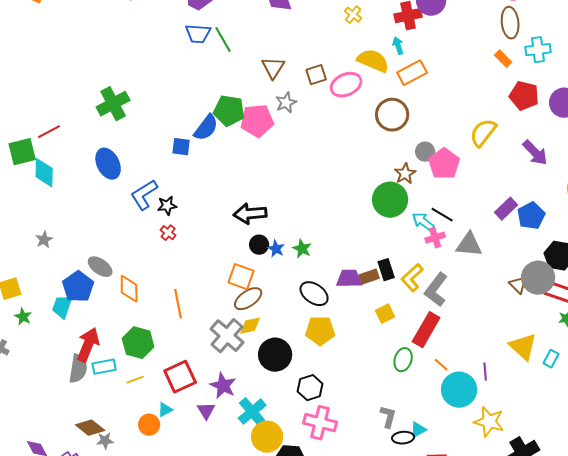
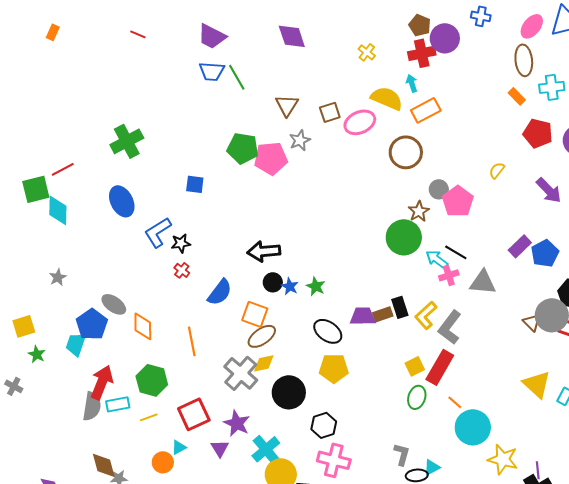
blue semicircle: (206, 128) -> (220, 292), moved
yellow semicircle: (483, 133) -> (497, 170), size x0.6
yellow square: (385, 314) -> (415, 366), moved
purple line: (485, 372) -> (538, 470), moved
brown diamond: (90, 428) -> (104, 465), turned 36

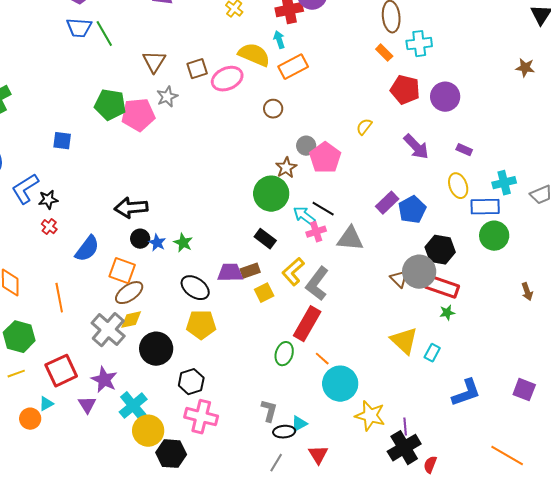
brown circle: (406, 152) -> (273, 109), size x0.6
black rectangle: (400, 307) -> (265, 239), moved, turned -35
yellow square: (415, 366) -> (264, 293), moved

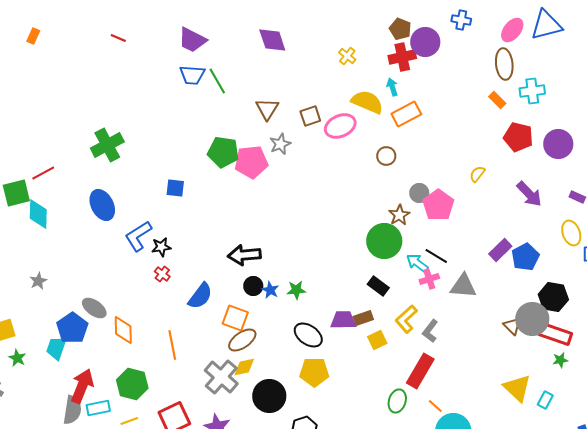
green star: (183, 243) -> (296, 290), turned -30
gray L-shape: (317, 284) -> (430, 331), size x0.7

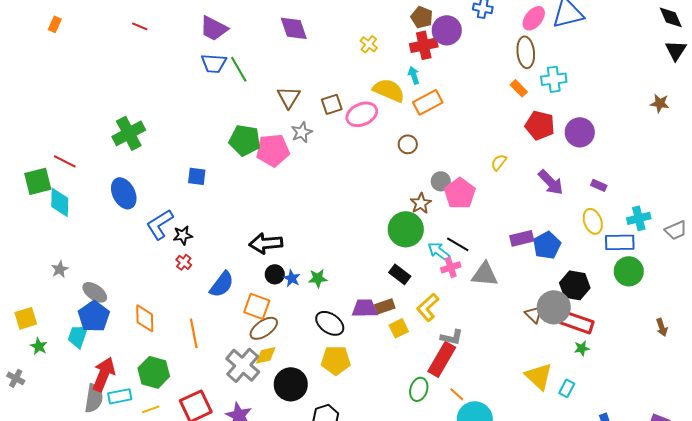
red line: (43, 173) -> (65, 161), turned 55
purple rectangle: (500, 250) -> (522, 238), turned 30
gray ellipse: (94, 308) -> (95, 292), moved
gray L-shape: (430, 331) -> (452, 337), moved, turned -115

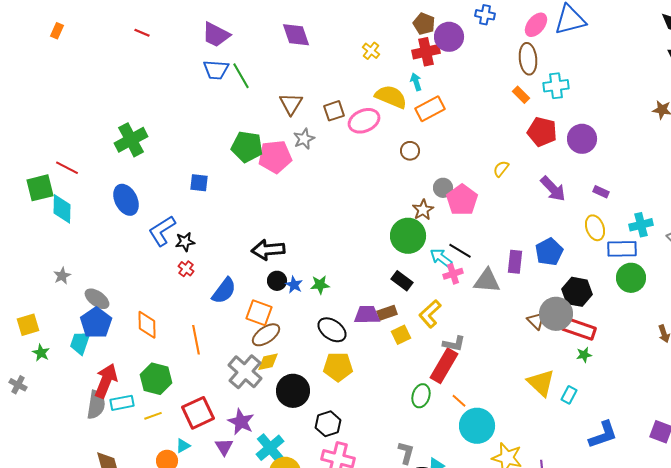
purple rectangle: (522, 238) -> (515, 262), moved, turned -70

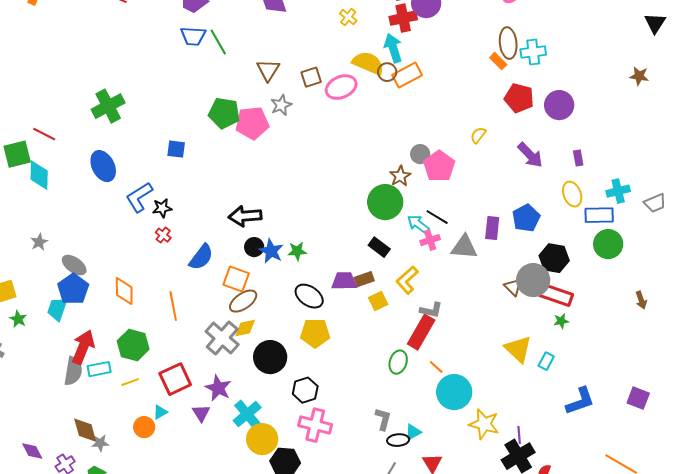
brown ellipse: (528, 59) -> (508, 43), moved
cyan arrow: (416, 82) -> (393, 48), size x1.6
brown circle: (410, 151) -> (387, 72), moved
purple rectangle: (601, 192) -> (578, 158), turned 56
blue star: (294, 285) -> (271, 251), size x1.4

